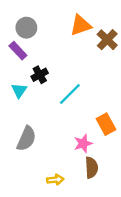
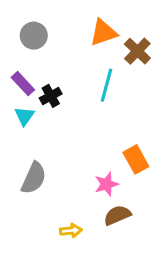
purple rectangle: (18, 51) -> (23, 84), moved
cyan line: (70, 94) -> (106, 85), moved, turned -30
brown semicircle: (92, 168) -> (117, 215), turned -110

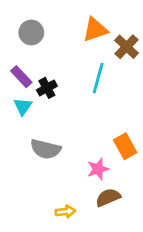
gray semicircle: (34, 178) -> (45, 149), moved, turned 80

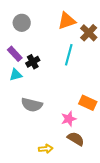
cyan triangle: (23, 106) -> (16, 75), turned 40
orange rectangle: (125, 146) -> (88, 103), turned -36
brown semicircle: (108, 197) -> (76, 139), turned 54

